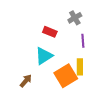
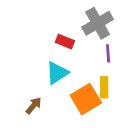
gray cross: (75, 18) -> (98, 23), size x1.6

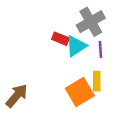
cyan triangle: (57, 73) -> (76, 46), moved
brown arrow: (34, 106) -> (17, 96), moved, size x1.5

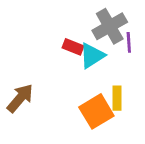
purple line: (100, 50) -> (129, 42), moved
brown arrow: (17, 96) -> (20, 98), moved

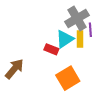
red rectangle: (73, 47) -> (51, 49), moved
yellow rectangle: (117, 98) -> (80, 39), moved

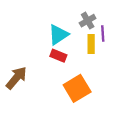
gray cross: (77, 18) -> (88, 21), size x0.6
cyan triangle: (65, 39) -> (58, 35), moved

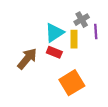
yellow rectangle: (91, 44) -> (74, 39), moved
brown arrow: (16, 78) -> (27, 59), moved

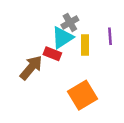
gray cross: (82, 20) -> (70, 22), moved
red rectangle: (54, 52) -> (52, 54), moved

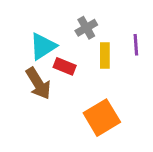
cyan triangle: (62, 37) -> (43, 46), moved
brown arrow: (31, 68) -> (38, 83), turned 108

